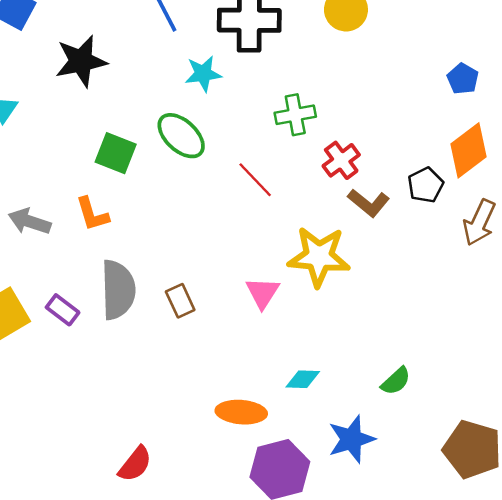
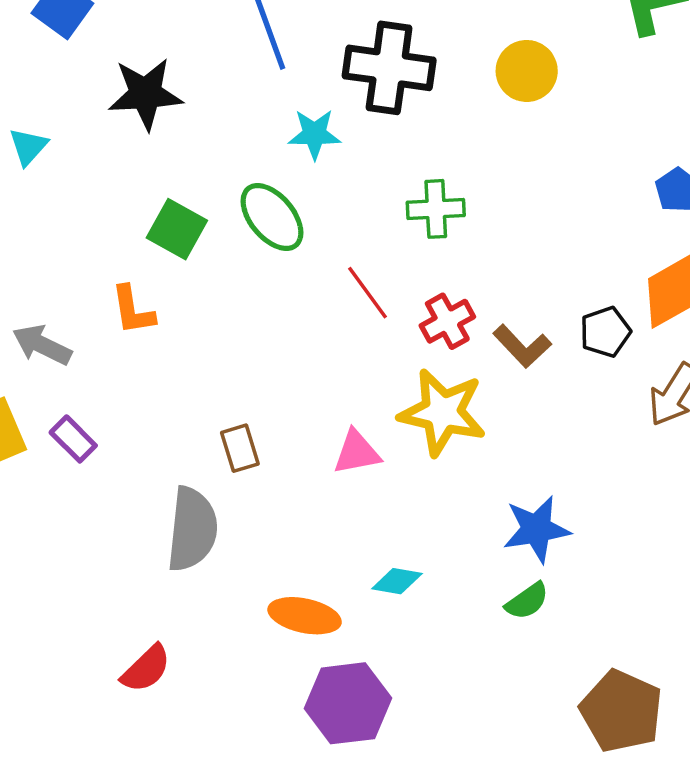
red cross: (341, 160) -> (447, 321), moved
gray arrow: (29, 221) -> (42, 345), moved
gray semicircle: (118, 290) -> (192, 529), moved
pink triangle: (263, 293) -> (357, 452), turned 39
blue star: (351, 439) -> (536, 529), moved

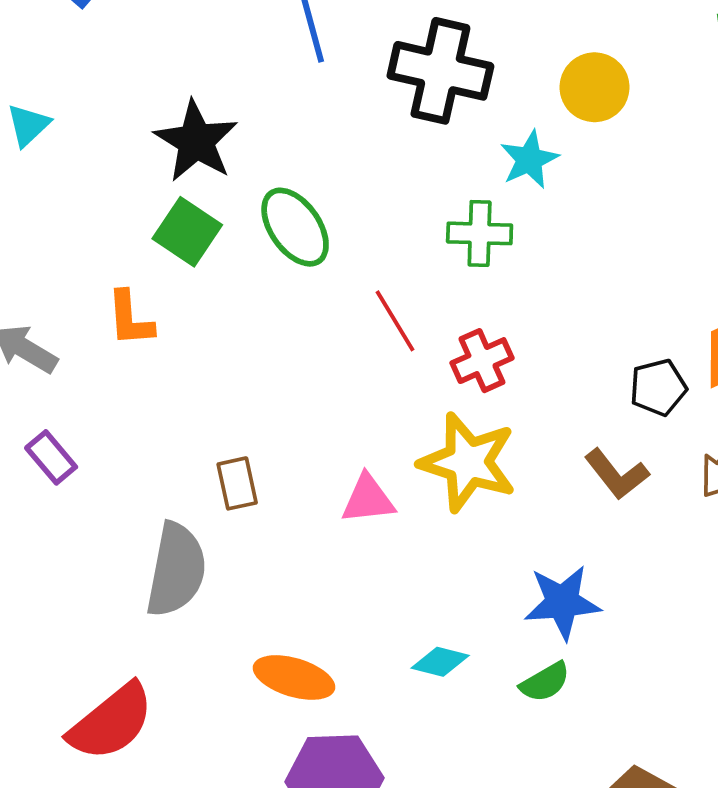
black star: (145, 94) -> (196, 141), moved, turned 30
cyan star: (314, 134) -> (529, 159), moved, turned -30
brown L-shape: (522, 346) -> (617, 474), moved
cyan diamond: (397, 581) -> (440, 662), moved
red semicircle: (146, 669) -> (111, 722), size x1.5

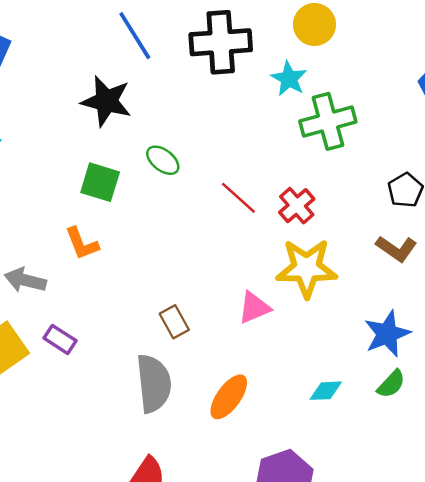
black star: (196, 141) -> (106, 101), moved
green ellipse: (295, 227) -> (163, 160), size x0.7
green cross: (480, 233) -> (328, 121), moved, size x1.4
orange ellipse: (294, 677) -> (229, 397), moved, turned -54

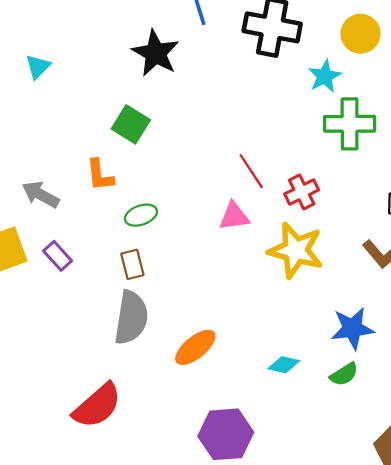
green ellipse: (163, 160) -> (141, 215), moved, turned -72
pink triangle: (254, 308) -> (234, 216), moved
brown rectangle: (174, 322) -> (132, 264), moved

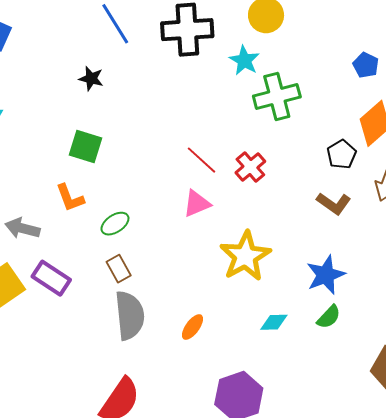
black star: (156, 53) -> (91, 79), size x0.6
yellow star: (296, 250) -> (245, 256), moved, turned -30
purple rectangle: (58, 256) -> (51, 278), size x1.4
orange ellipse: (195, 347) -> (192, 327), size x0.7

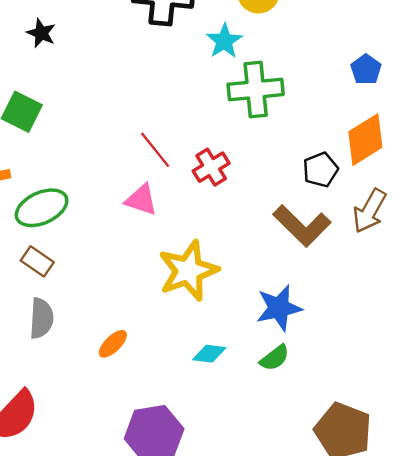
brown L-shape: (334, 203) -> (302, 226), size x1.4
pink triangle: (197, 204) -> (141, 200), turned 32
green ellipse: (115, 224) -> (42, 208), size x1.5
brown rectangle: (119, 269) -> (37, 261), turned -36
gray semicircle: (130, 315) -> (41, 318), size x0.7

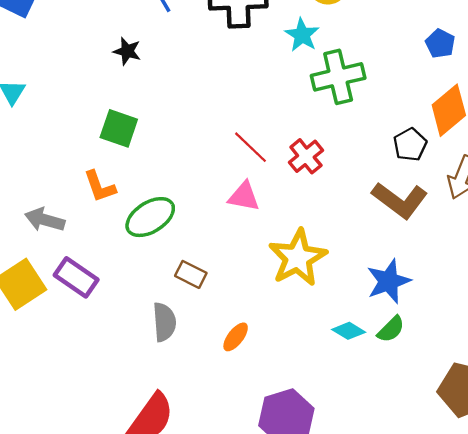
brown rectangle: (37, 261) -> (191, 274), moved
cyan diamond: (209, 354) -> (349, 331), moved, turned 32

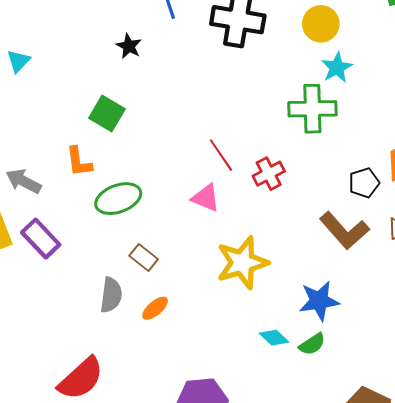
cyan star: (302, 35) -> (337, 68), moved
orange ellipse: (236, 337) -> (155, 308), moved

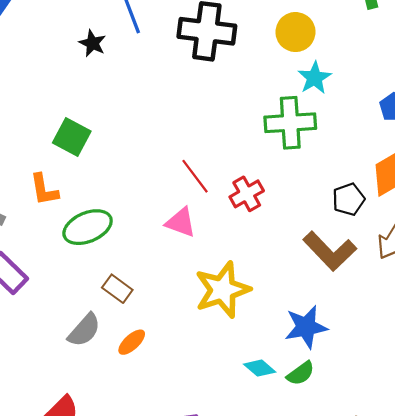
black star: (129, 46) -> (92, 43), moved
gray semicircle: (111, 295) -> (84, 330), turned 36

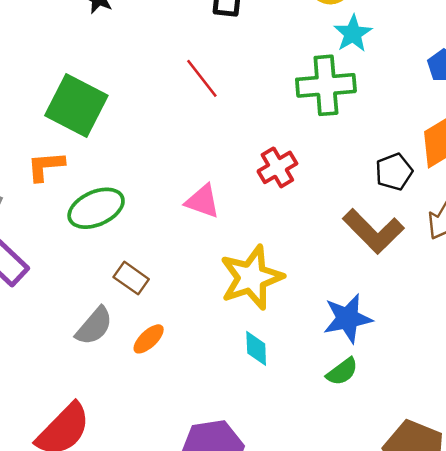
green square: (72, 137) -> (76, 106), size x1.4
red line: (195, 176) -> (202, 78), moved
orange L-shape: (44, 190) -> (46, 166), turned 96
cyan diamond: (260, 368) -> (256, 348), moved, turned 48

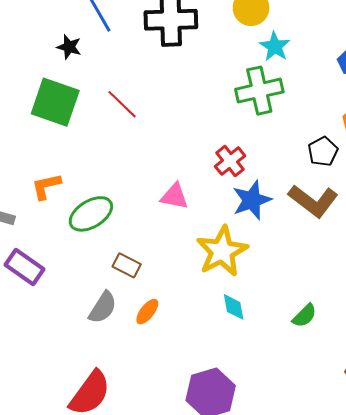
red line: (202, 78) -> (122, 104), moved
green square: (76, 106) -> (55, 102), moved
blue star: (348, 318) -> (252, 200), moved

